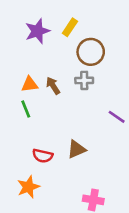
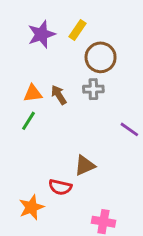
green line: (26, 109) -> (29, 121), turned 54
red semicircle: (43, 156) -> (60, 187), moved

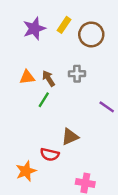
brown circle: (101, 57) -> (91, 34), moved
green line: (29, 121) -> (44, 100), moved

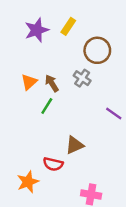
brown circle: (91, 34) -> (97, 50), moved
gray cross: (77, 74) -> (82, 78), turned 35
orange triangle: (27, 77) -> (29, 82), turned -35

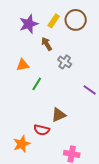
brown circle: (97, 50) -> (76, 20), moved
orange triangle: (29, 82) -> (23, 65), turned 32
brown arrow: (52, 83) -> (47, 44), moved

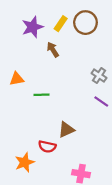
gray cross: (65, 62) -> (99, 76), moved
orange triangle: (23, 65) -> (17, 79), moved
green line: (37, 84) -> (42, 95), turned 56

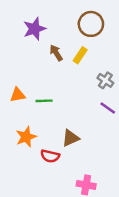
yellow rectangle: (61, 24) -> (80, 55), moved
orange triangle: (17, 79) -> (18, 95), moved
orange star: (25, 162) -> (26, 137), moved

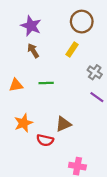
purple star: (34, 29) -> (31, 26), turned -30
brown arrow: (56, 53) -> (33, 51), moved
green line: (44, 101) -> (46, 83), moved

